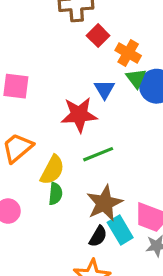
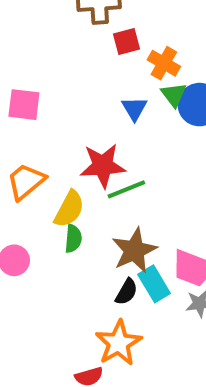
red square: (98, 36) -> (126, 41), turned 30
red star: (79, 115) -> (103, 166), moved

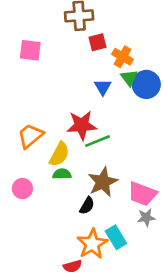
pink square: (24, 105) -> (30, 50), moved
green semicircle: (73, 239) -> (62, 174), turned -96
cyan rectangle: (154, 284) -> (116, 237), moved
black semicircle: (126, 292) -> (87, 206), moved

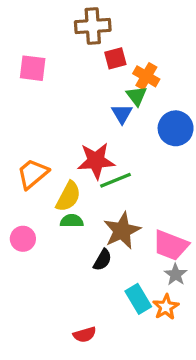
green triangle: (129, 78) -> (137, 96), moved
blue circle: (146, 84) -> (176, 128), moved
gray star: (146, 218) -> (176, 274), turned -30
orange star: (92, 244) -> (166, 307), moved, size x0.7

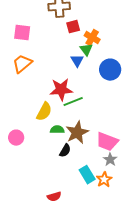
orange trapezoid: (33, 174) -> (22, 64), moved
green semicircle: (72, 221) -> (57, 130), moved

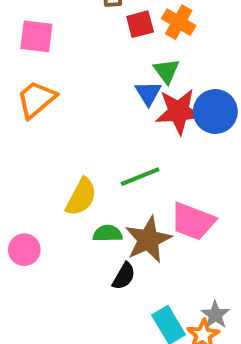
orange cross: (92, 38) -> (179, 22), moved
red star: (61, 90) -> (179, 112), moved
pink trapezoid: (107, 142) -> (193, 221), moved
gray star: (110, 160) -> (215, 315), moved

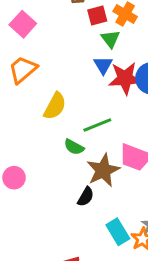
pink square: (36, 36) -> (23, 24), turned 35
green triangle: (167, 71) -> (110, 39), moved
yellow semicircle: (81, 197) -> (55, 106), moved
green semicircle: (108, 233) -> (74, 147), moved, turned -150

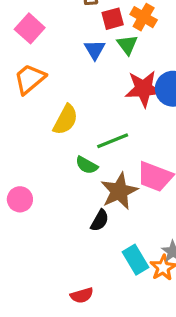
blue triangle: (103, 65) -> (95, 50), moved

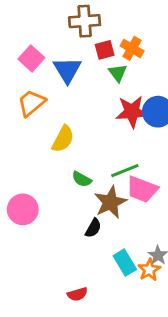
blue triangle: (95, 50) -> (67, 70), moved, size x1.5
green line: (113, 141) -> (125, 171), moved
pink circle: (20, 199) -> (23, 209), size x1.4

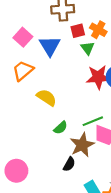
yellow semicircle: (63, 139) -> (47, 98), turned -84
green semicircle: (82, 179) -> (61, 128), turned -72
pink circle: (23, 209) -> (16, 171), moved

